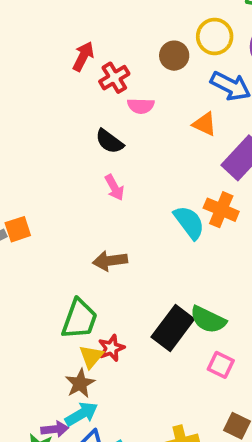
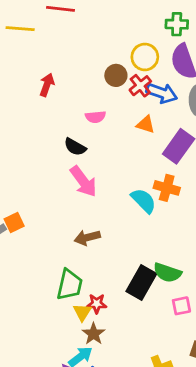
red cross: (114, 78) -> (140, 86), moved
pink arrow: (114, 187) -> (83, 181), size x1.6
red star: (111, 348) -> (97, 304), turned 30
pink square: (221, 365) -> (181, 306), turned -30
brown star: (80, 383) -> (94, 334), moved

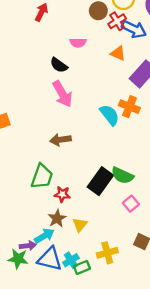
pink square: (181, 306) -> (131, 204), turned -35
yellow triangle: (82, 312) -> (80, 225), moved

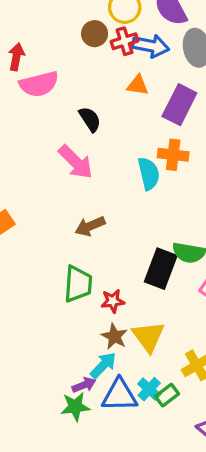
red cross: (117, 21) -> (125, 41), turned 30
pink semicircle: (78, 43) -> (39, 84), moved, size x1.6
black semicircle: (59, 65) -> (90, 119), moved, turned -144
cyan semicircle: (110, 115) -> (149, 174), turned 40
yellow triangle: (80, 225) -> (148, 337), size x1.5

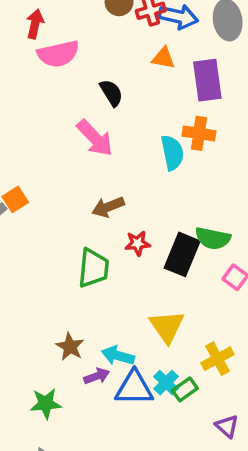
purple rectangle: (179, 105) -> (207, 80), turned -36
red star: (113, 301) -> (138, 243), moved
brown star: (114, 336) -> (70, 347), moved
cyan arrow: (103, 365) -> (118, 356), turned -120
green star: (75, 407) -> (46, 404), moved

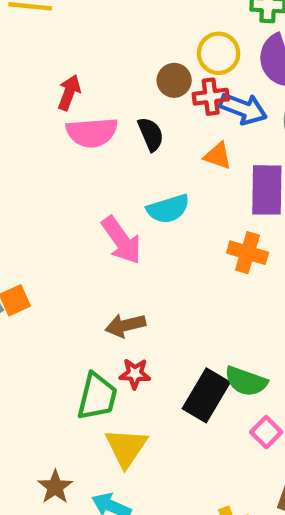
black semicircle: (111, 93) -> (151, 134), moved
cyan semicircle: (172, 153) -> (168, 209), moved, turned 76
red star: (138, 243) -> (135, 374), moved
yellow triangle: (167, 327) -> (126, 448), moved

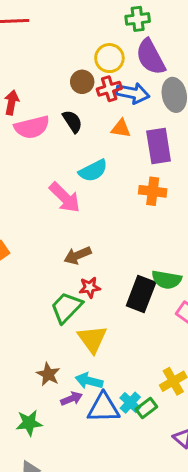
green trapezoid: (97, 397) -> (66, 307), turned -140

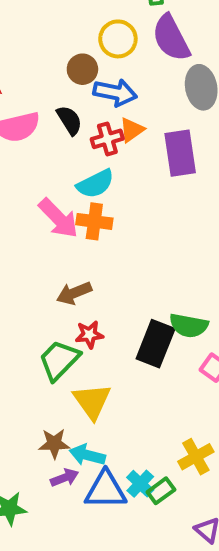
red cross: (109, 89) -> (107, 139), moved
blue arrow: (133, 93) -> (115, 93), moved
orange triangle: (121, 128) -> (132, 130), turned -45
orange cross: (153, 191) -> (94, 221), moved
brown star: (48, 374) -> (54, 444), moved, turned -30

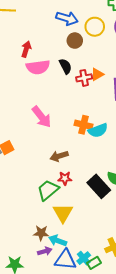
blue arrow: (115, 93) -> (67, 18), moved
cyan semicircle: (95, 184) -> (98, 130), moved
pink arrow: (58, 218) -> (42, 117), moved
orange cross: (94, 221) -> (84, 125), moved
black rectangle: (156, 344) -> (99, 186), turned -70

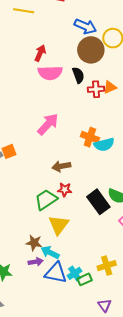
brown circle: (75, 41) -> (91, 50), size x1.6
pink arrow: (42, 117) -> (48, 124), turned -105

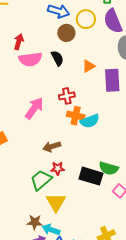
brown circle: (91, 50) -> (66, 33), size x0.7
red cross: (96, 89) -> (67, 96), moved
black rectangle: (98, 202) -> (91, 176), turned -30

